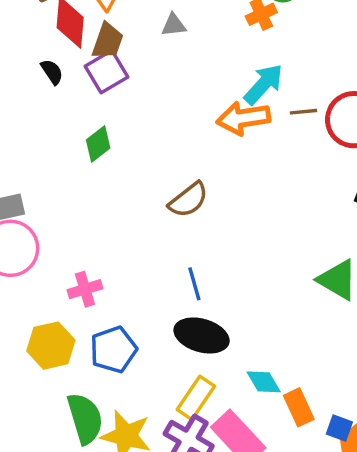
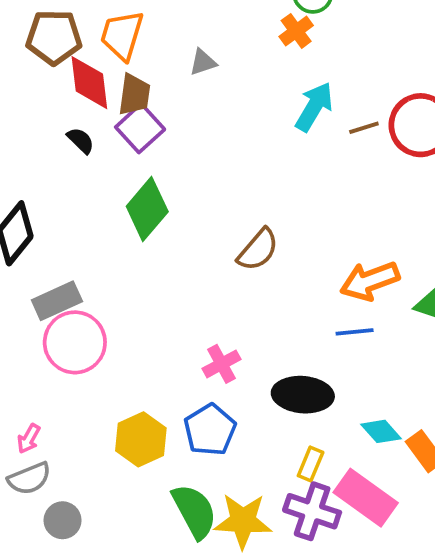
orange arrow: (243, 118) -> (370, 281), moved
green diamond: (98, 144) -> (147, 209), size x1.5
blue line: (194, 284) -> (355, 332), moved, turned -68
pink cross: (85, 289) -> (222, 364), moved
yellow rectangle: (196, 398) -> (311, 464), size x0.7

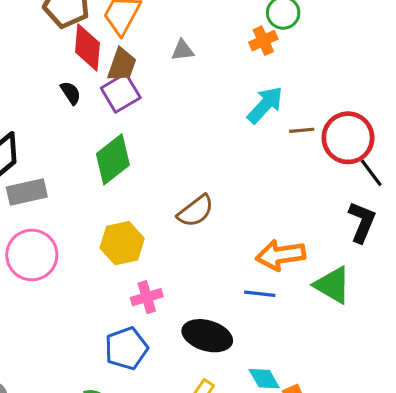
gray rectangle: (57, 301) -> (27, 192), moved
yellow hexagon: (141, 439) -> (122, 243), moved

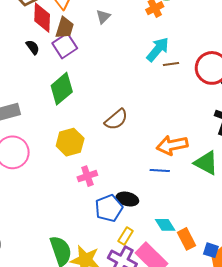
gray triangle: (183, 50) -> (103, 17), turned -35
brown line: (302, 130) -> (171, 64), moved
black ellipse: (207, 336) -> (127, 199), size x0.7
blue pentagon: (126, 348) -> (109, 208), moved

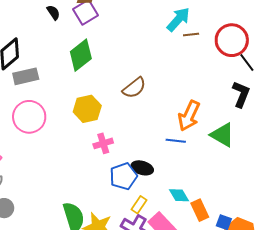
orange arrow: (172, 145) -> (189, 116), turned -56

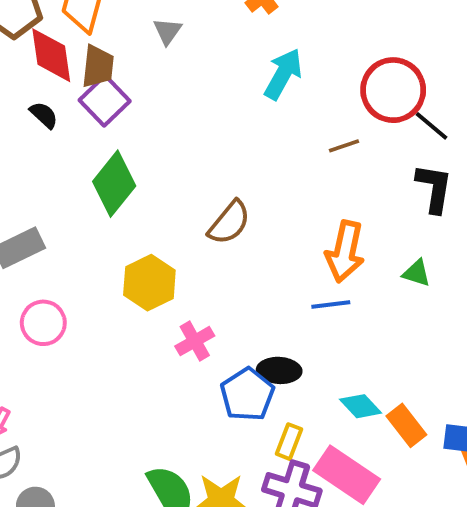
brown line: (191, 35) -> (344, 146), moved
pink circle: (29, 117) -> (43, 323), size x0.7
green triangle: (222, 135) -> (417, 273), size x0.6

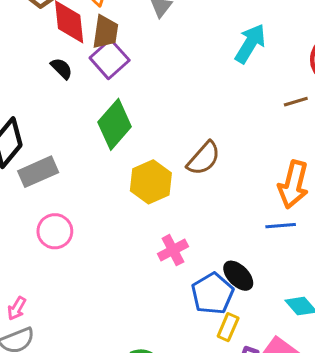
yellow hexagon: (149, 283) -> (151, 182), moved
black ellipse: (279, 370) -> (238, 276), turned 40
yellow rectangle: (289, 442) -> (228, 327), moved

